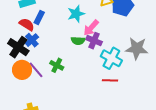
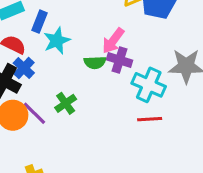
cyan star: (76, 14) -> (57, 41), moved
blue rectangle: (39, 17) -> (40, 22), moved
green cross: (57, 65) -> (66, 103), turned 32

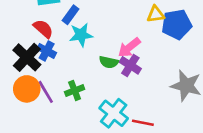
blue cross: (24, 68) -> (47, 51), turned -30
cyan cross: (149, 85) -> (114, 113), moved

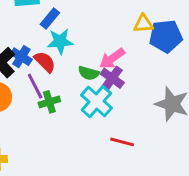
red semicircle: (43, 29) -> (45, 62), moved
purple line: (46, 92) -> (35, 86), moved
cyan cross: (114, 113) -> (96, 102), moved

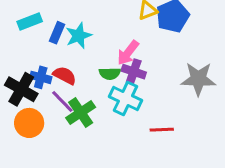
cyan star: (60, 41) -> (79, 36), moved
green cross: (49, 102) -> (81, 113), size x1.4

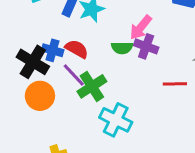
cyan cross: (125, 98) -> (116, 120), moved
red line: (162, 130) -> (175, 84), moved

